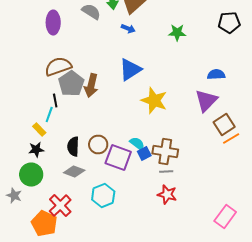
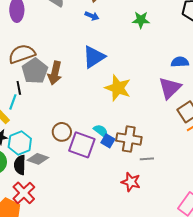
black semicircle: (73, 146) -> (20, 165), moved
blue square: (144, 154) -> (108, 141), turned -32
gray line: (166, 172) -> (147, 159), moved
cyan hexagon: (103, 196) -> (20, 143), moved

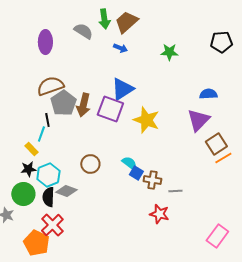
brown cross: (129, 139) -> (152, 180), moved, size x0.7
purple square: (82, 145) -> (110, 109), moved

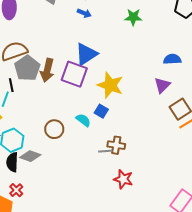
purple triangle: (198, 120) -> (162, 85), size x0.7
cyan semicircle: (129, 163) -> (83, 120), moved
blue square: (136, 173) -> (101, 111), moved
gray line: (175, 191) -> (105, 151), moved
red cross: (52, 225) -> (16, 190), size x0.6

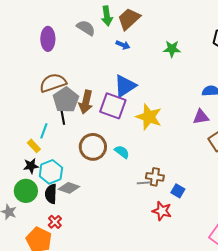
black line: (11, 85) -> (63, 118), moved
purple triangle: (162, 85) -> (201, 117), turned 36
blue square: (101, 111) -> (178, 191), moved
brown circle: (54, 129) -> (93, 147), moved, size x1.4

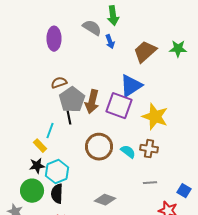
brown trapezoid: (129, 19) -> (145, 52), moved
blue arrow: (123, 45) -> (110, 42), moved, turned 48
brown semicircle: (53, 83) -> (59, 83), size x0.6
brown cross: (155, 177) -> (149, 149), moved
gray diamond: (69, 188) -> (105, 200), moved

